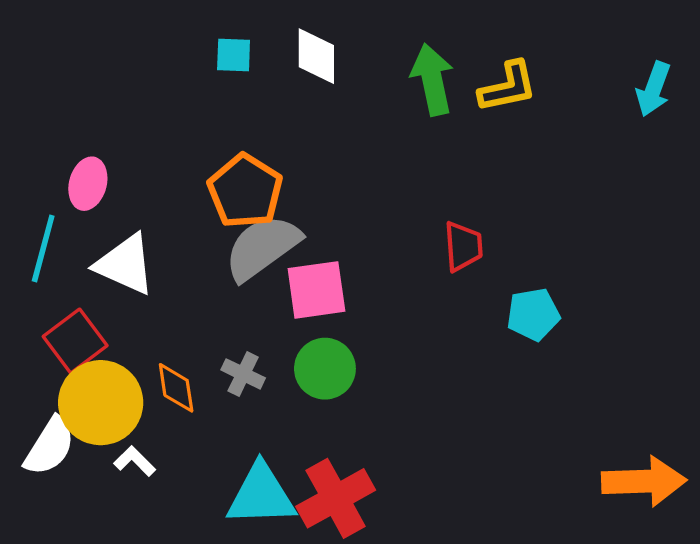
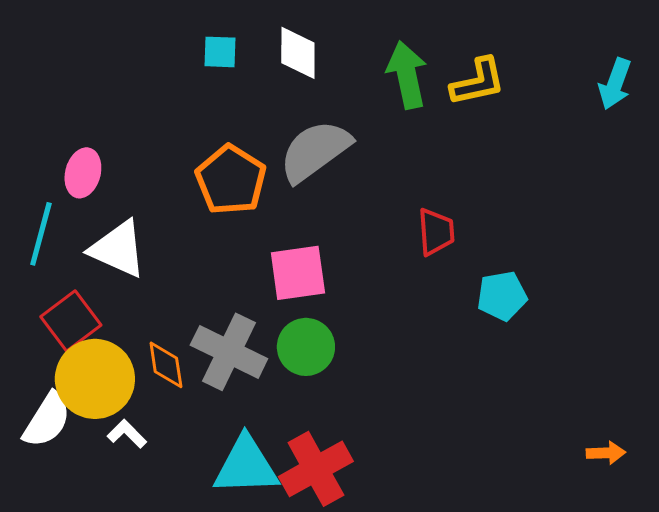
gray semicircle: (262, 247) -> (315, 151), moved
gray cross: (243, 374) -> (229, 352), size x1.8
orange arrow: (644, 481) -> (606, 453), size x0.5

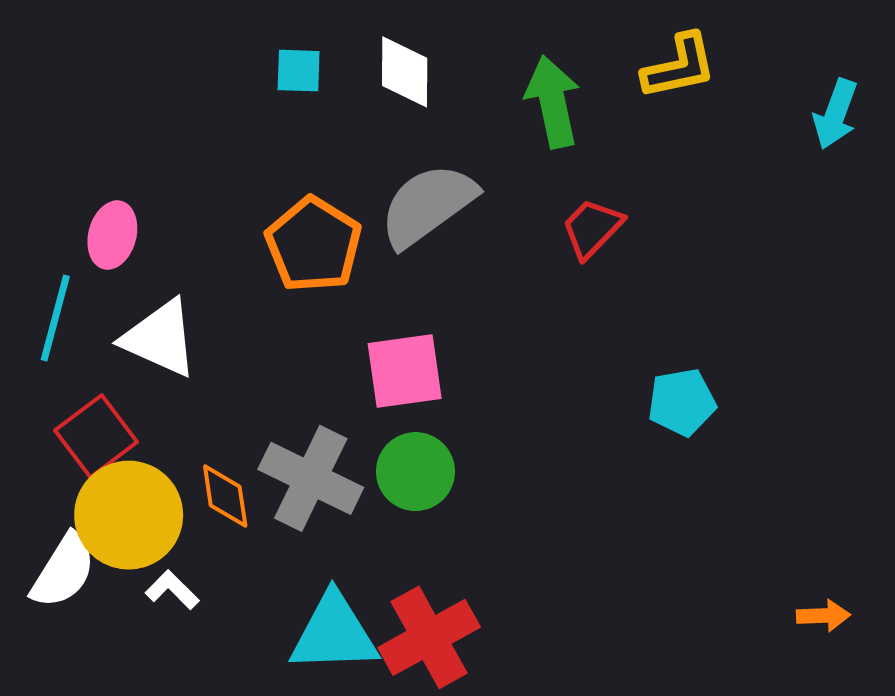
yellow L-shape: (478, 82) -> (679, 66), moved
red trapezoid: (436, 232) -> (592, 228), moved, turned -132

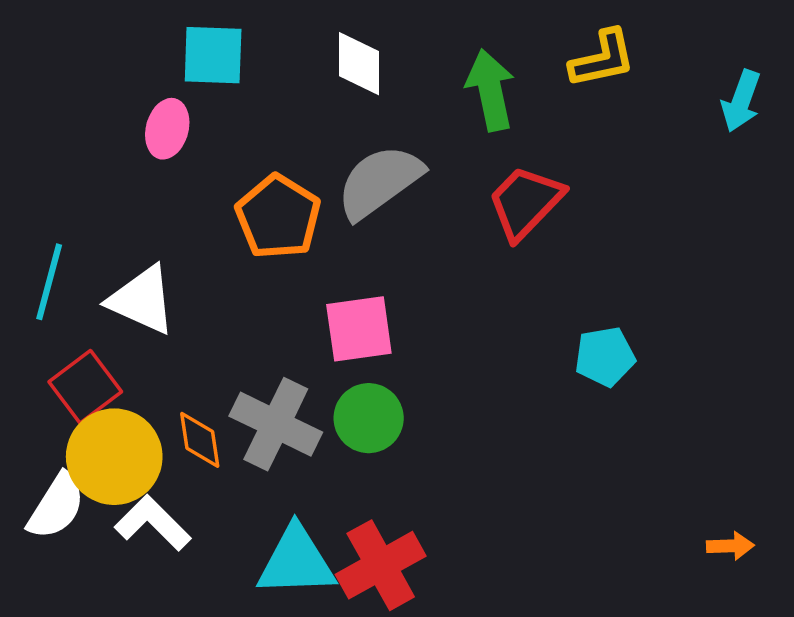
cyan square: (299, 71) -> (213, 55), moved, size x1.5
red trapezoid: (592, 228) -> (525, 202), size x1.4
pink ellipse: (112, 235) -> (167, 129), moved
white L-shape: (172, 590) -> (153, 523), size x1.6

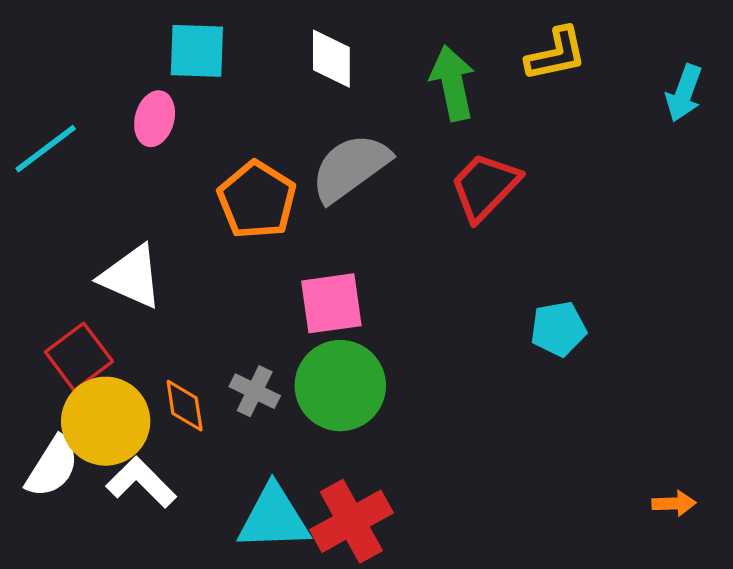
cyan line: (49, 282) -> (46, 149), moved, turned 38
green circle: (369, 418) -> (340, 386), size x1.4
gray cross: (276, 424) -> (255, 391), size x0.6

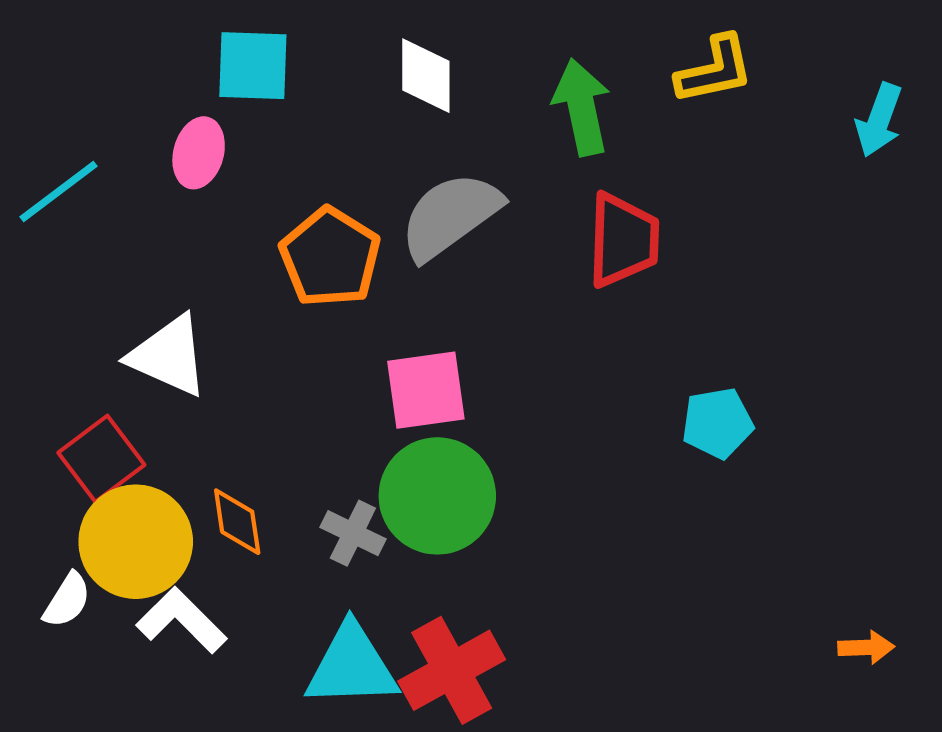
red trapezoid: (485, 187) -> (623, 240), turned 138
gray cross: (255, 391) -> (353, 533), moved
white semicircle: (52, 467) -> (67, 600), size x0.7

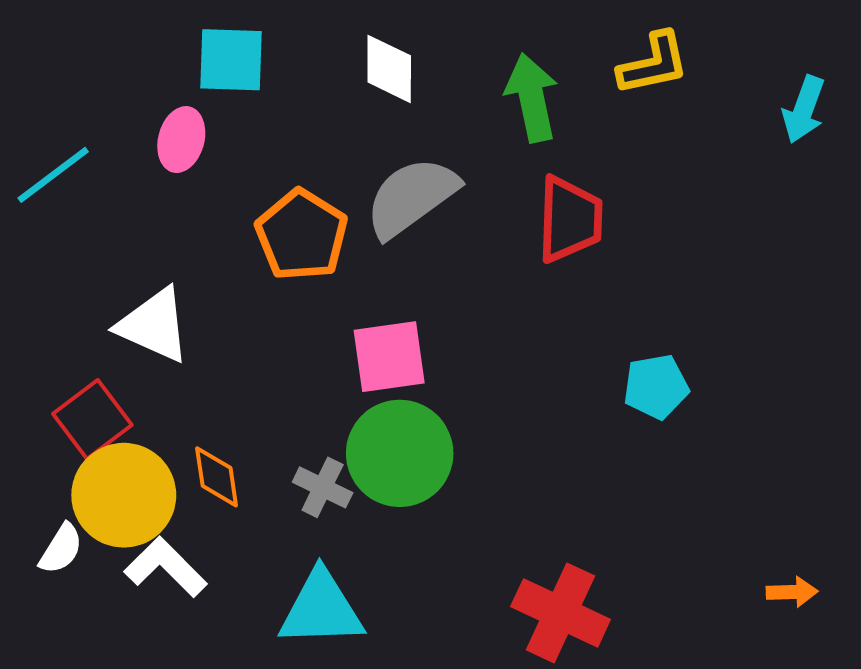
red cross: (452, 670) -> (561, 613), moved, turned -36

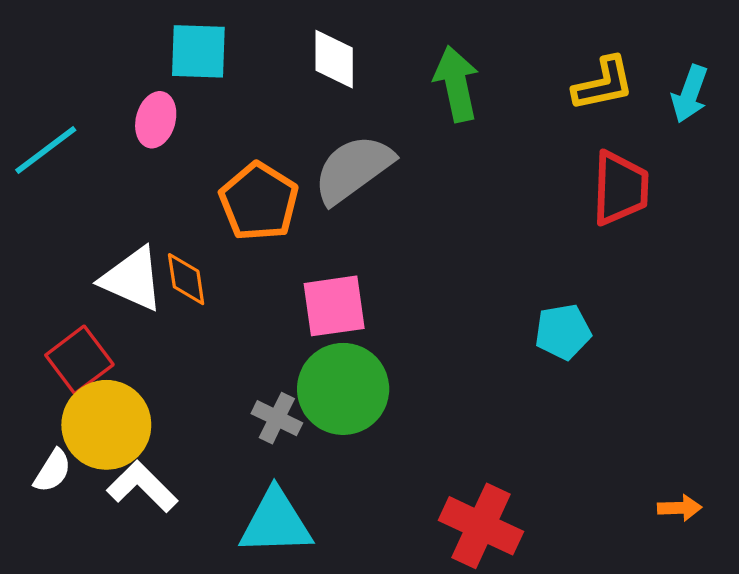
yellow L-shape: (653, 64) -> (603, 84), moved
red trapezoid: (570, 219) -> (620, 188), moved
orange diamond: (217, 477) -> (186, 279), moved

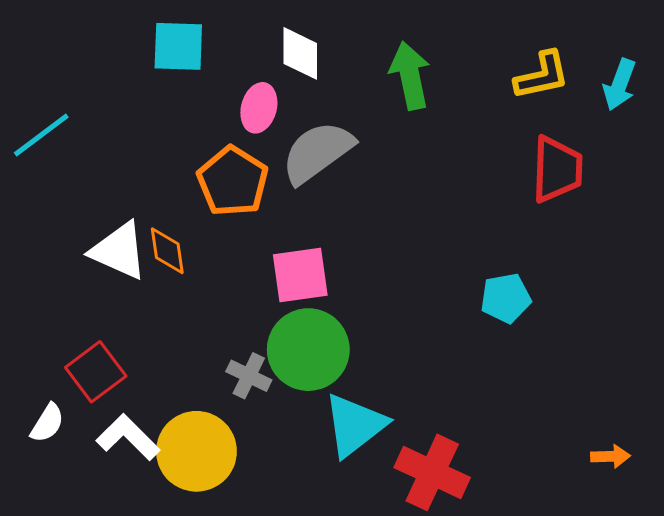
pink ellipse: (156, 120) -> (259, 108), moved
red square: (79, 360) -> (96, 372), moved
yellow circle: (106, 425) -> (196, 451), moved
cyan triangle: (276, 522) -> (355, 425), moved, turned -36

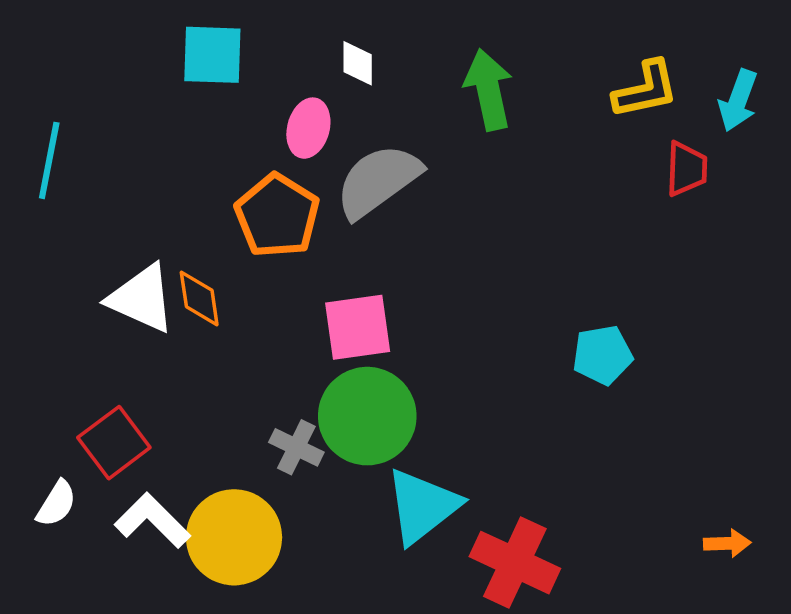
white diamond: (300, 53) -> (358, 63), size x0.7
cyan line: (41, 135) -> (49, 160), turned -42
red trapezoid: (557, 169) -> (686, 169), moved, size x0.7

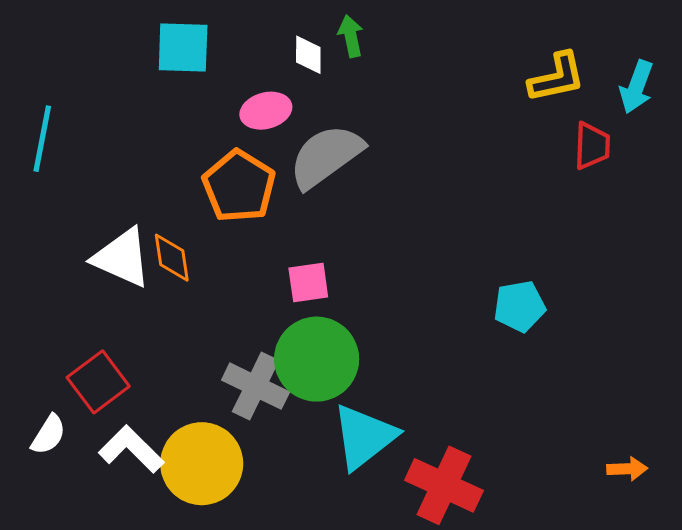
green arrow: (488, 90) -> (351, 36), moved, size x0.6
pink ellipse: (308, 128) -> (266, 111), turned 60
pink square: (358, 327) -> (308, 282), size x0.7
gray cross: (296, 447) -> (256, 386), size x1.4

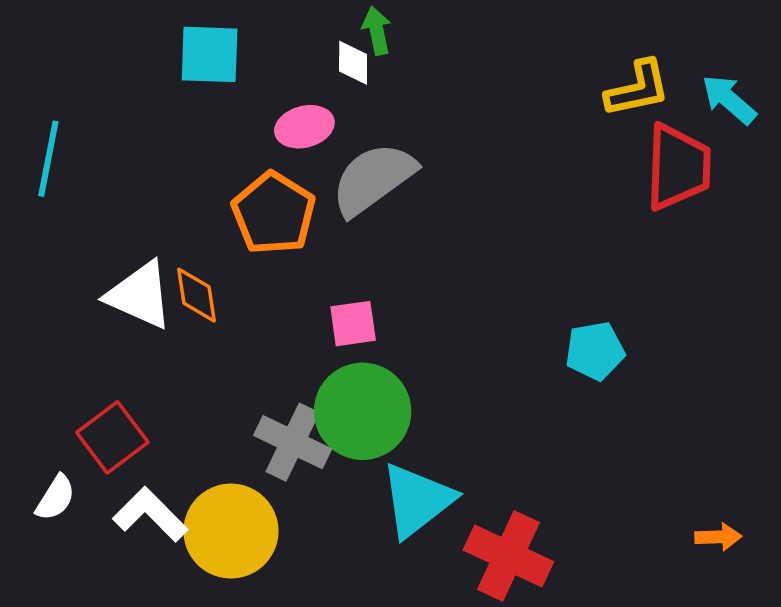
green arrow: (351, 36) -> (377, 31), moved
cyan arrow: (636, 87) -> (729, 99), turned 111
red trapezoid: (592, 146) -> (678, 167), size x1.6

